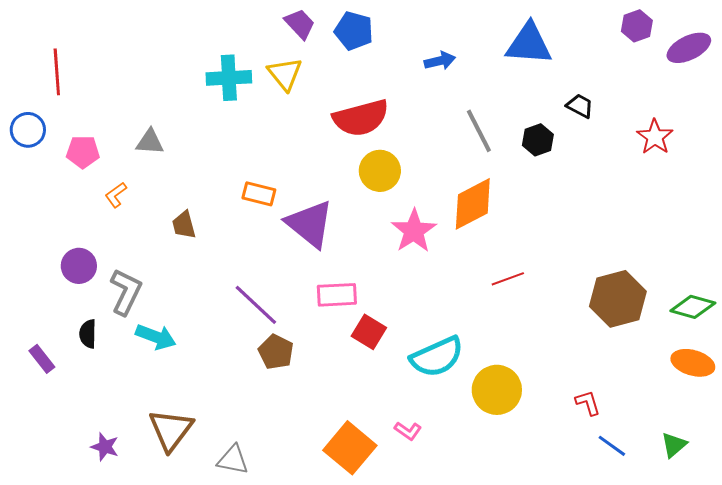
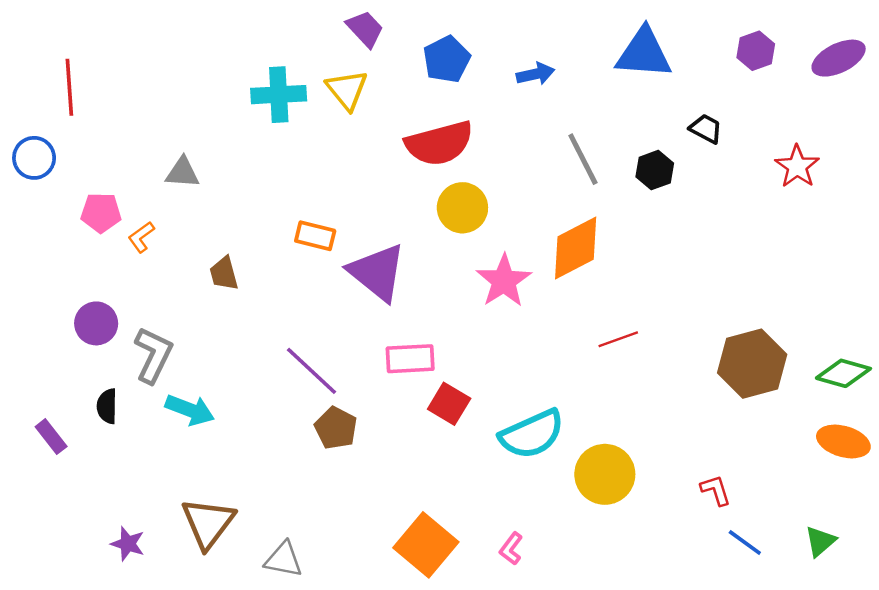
purple hexagon: (637, 26) -> (756, 51), moved
blue pentagon: (354, 31) -> (447, 59), moved, turned 30
pink pentagon: (83, 152) -> (101, 213), moved
pink L-shape: (408, 431) -> (511, 549), moved, turned 92

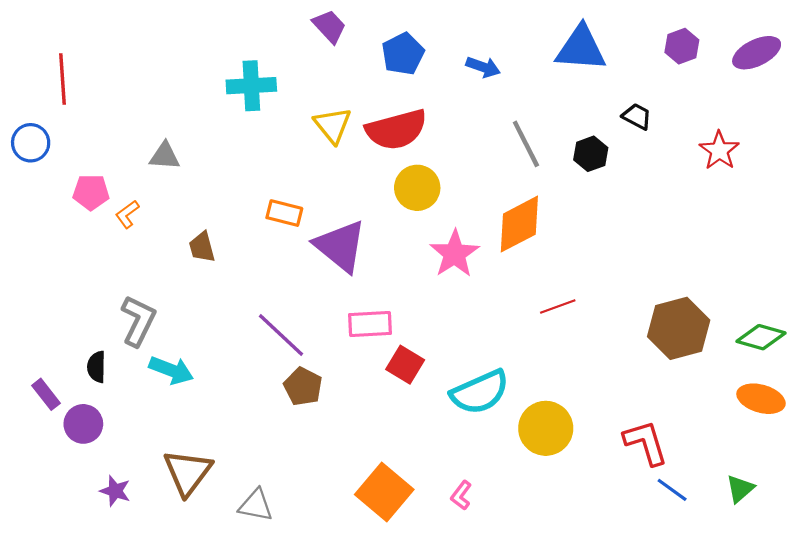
blue arrow: (535, 74) -> (483, 67), turned 32
yellow triangle: (347, 90) -> (333, 125), moved
purple circle: (96, 323) -> (83, 424), moved
red L-shape: (716, 490) -> (646, 443), size x1.6

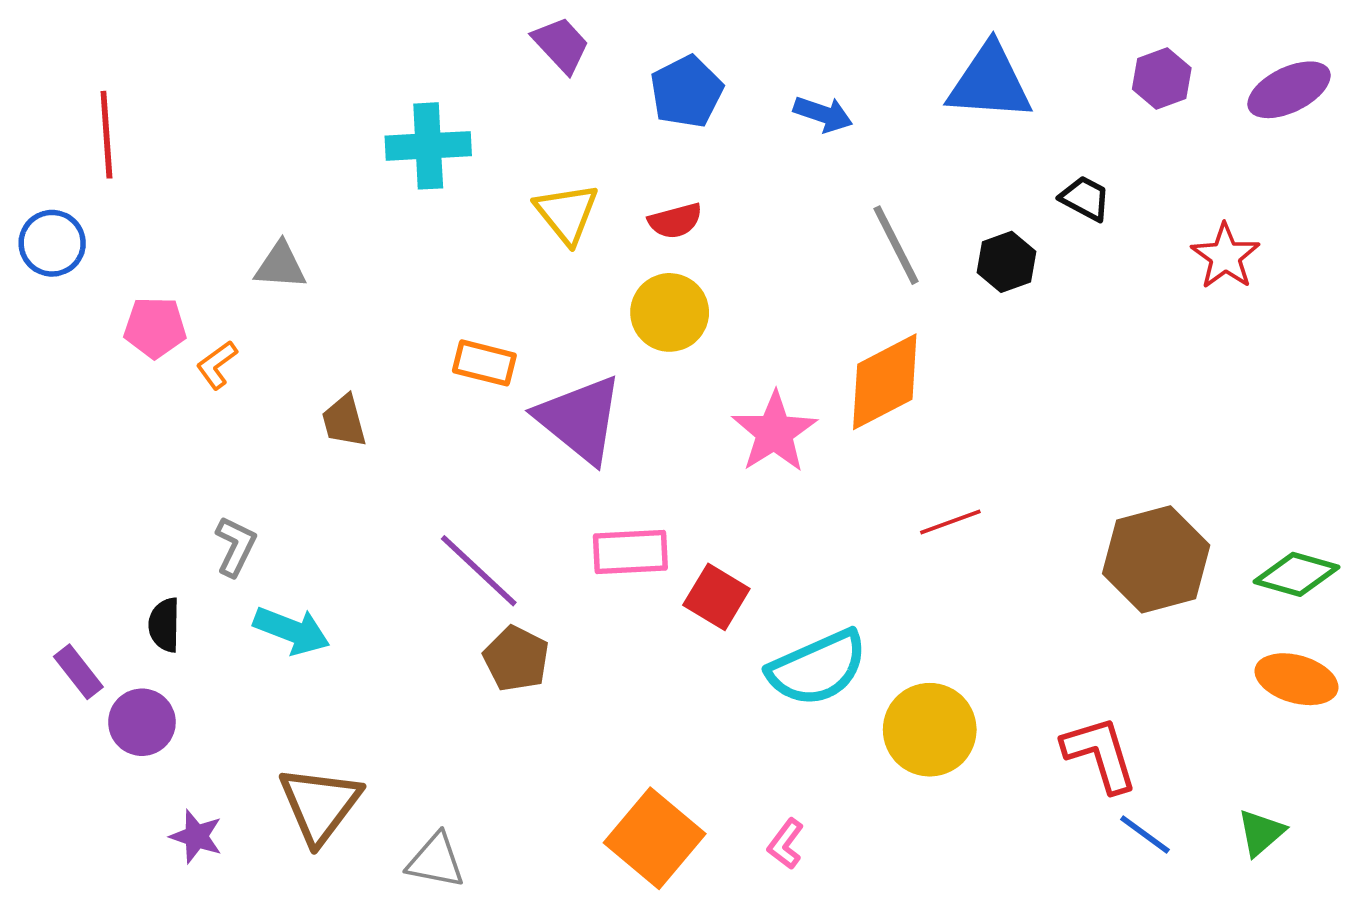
red semicircle: (396, 130) -> (675, 221), size x0.5
yellow circle: (417, 188) -> (670, 312), moved
gray L-shape: (138, 321) -> (236, 546), size x0.7
red square: (405, 365) -> (716, 597), moved

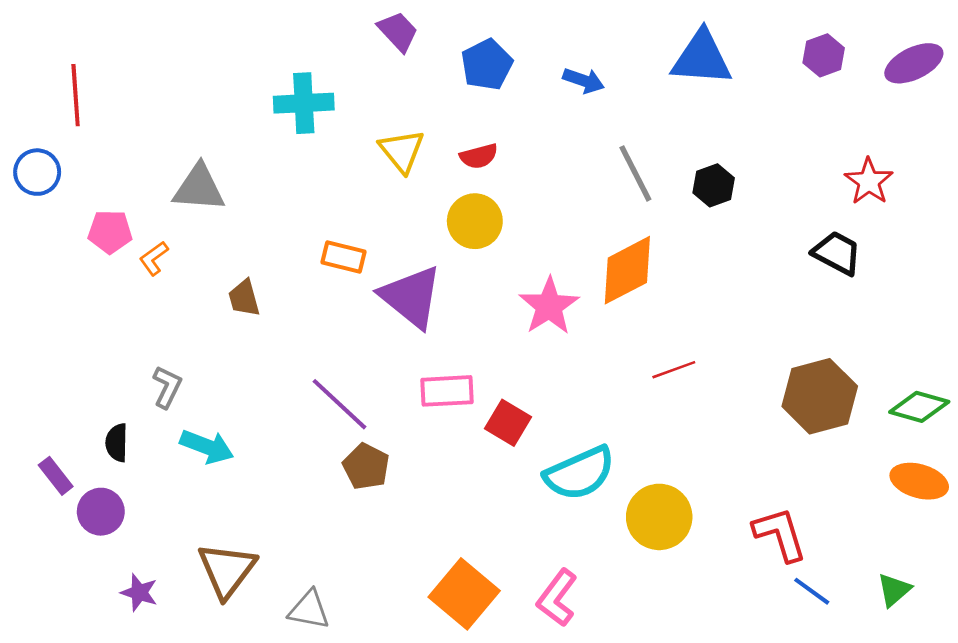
black trapezoid: (1085, 198) -> (837, 253), moved, size x1.4
gray triangle: (280, 266) -> (199, 188), size x1.4
pink L-shape: (786, 844) -> (557, 598), size x1.6

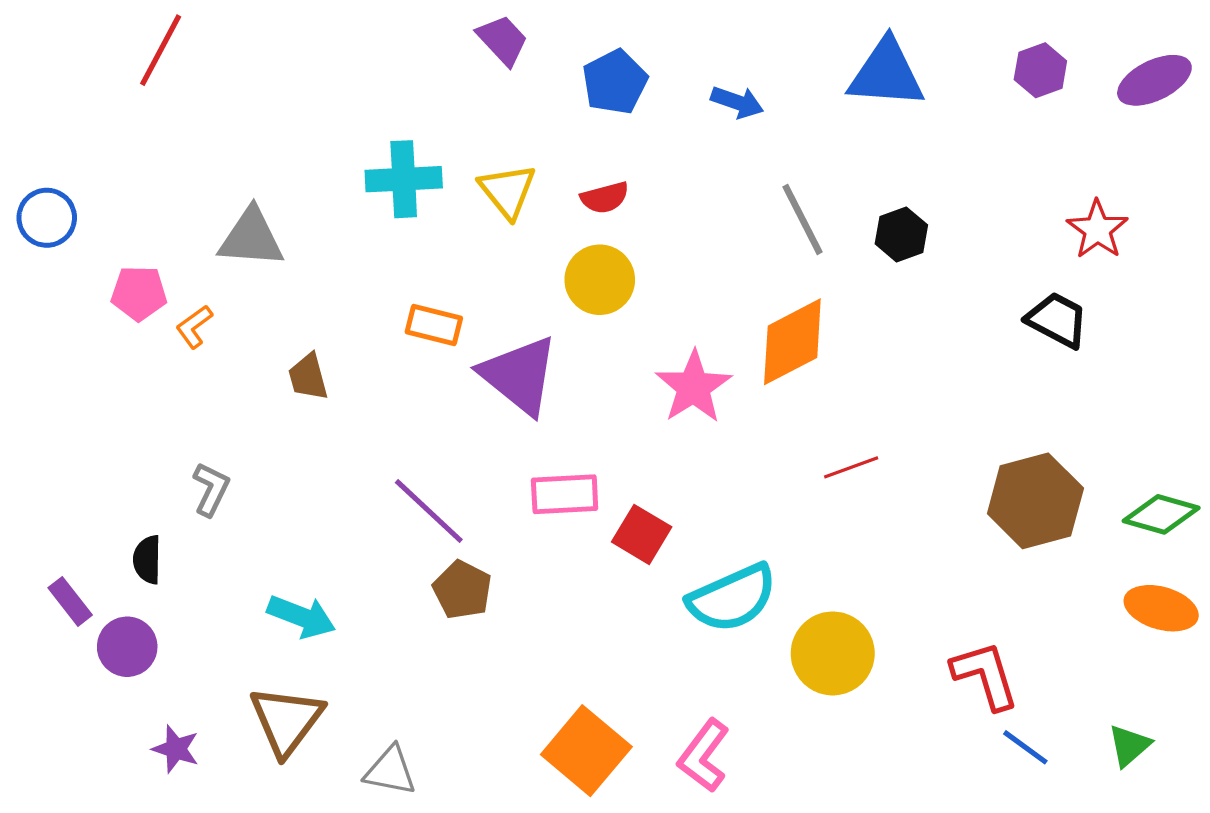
red line: (76, 95) -> (161, 50), moved, turned 32
cyan cross: (304, 103) -> (404, 179), moved
cyan arrow: (207, 447) -> (301, 617), moved

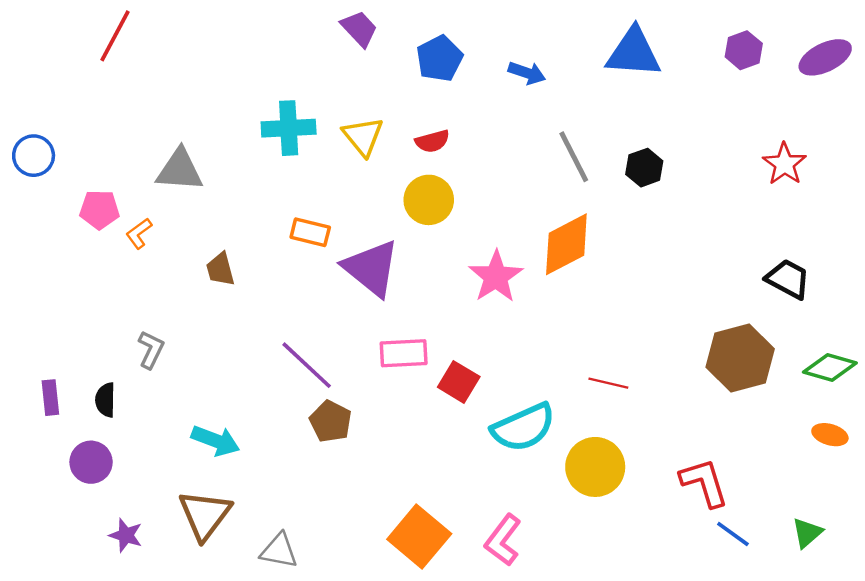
black trapezoid: (1057, 320) -> (788, 279), moved
red line: (851, 467) -> (608, 383), moved, turned 33
purple rectangle: (70, 601) -> (50, 398), moved, turned 32
orange ellipse: (1161, 608) -> (830, 435), size x0.7

